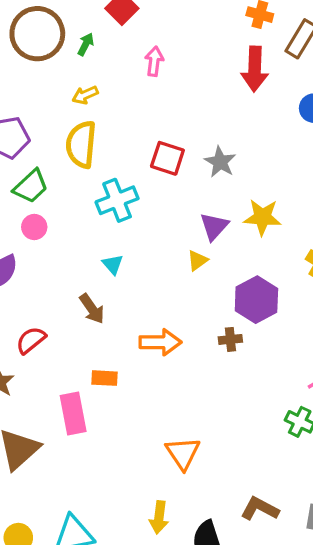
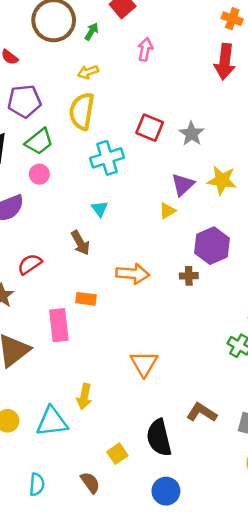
yellow arrow: (159, 517) -> (84, 397), moved

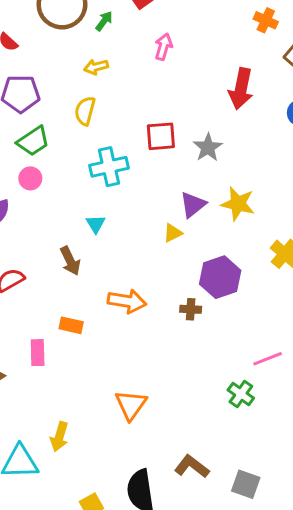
red arrow: (225, 62) -> (241, 89), moved
yellow semicircle: (82, 111) -> (85, 111), size x0.7
red square: (150, 128) -> (161, 136), turned -32
pink rectangle: (59, 325) -> (38, 353), size x0.7

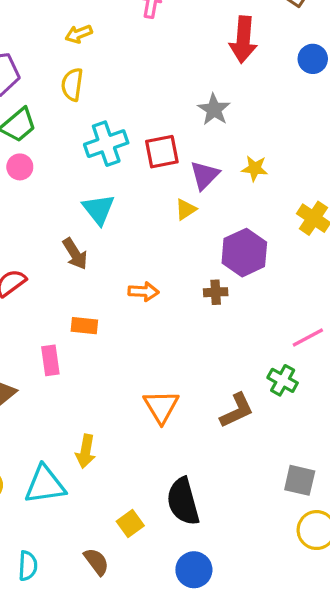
red square: (161, 136) -> (162, 152), moved
yellow star: (238, 204) -> (255, 168), size x0.7
cyan triangle: (96, 224) -> (99, 209), size x1.5
orange arrow: (127, 301) -> (143, 292), size x0.7
brown L-shape: (192, 466) -> (237, 411), moved, turned 124

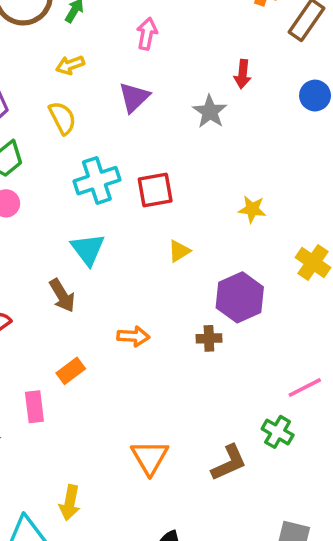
red arrow: (243, 40) -> (243, 74), size x0.6
yellow semicircle: (72, 84) -> (62, 118), turned 144
gray star: (214, 109) -> (210, 112), moved
purple triangle: (205, 175) -> (134, 97), moved
orange rectangle: (84, 326) -> (71, 371), turned -44

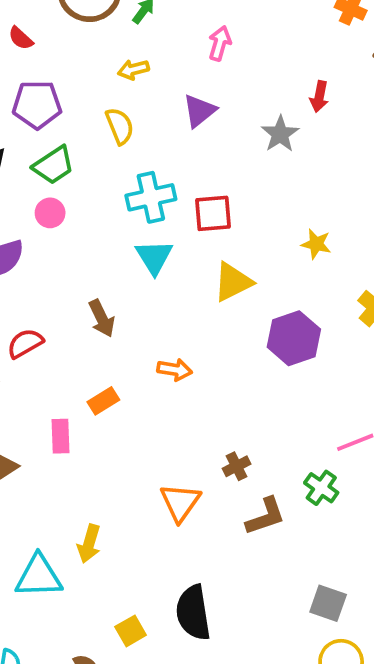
cyan triangle: (88, 249) -> (154, 257), moved
yellow triangle: (179, 251) -> (233, 282), size x1.6
brown cross: (209, 338) -> (237, 466), moved, turned -30

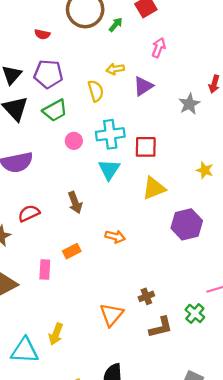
red semicircle: (21, 38) -> (42, 34), turned -35
yellow arrow: (133, 70) -> (115, 69), moved
pink circle: (50, 213) -> (74, 141), moved

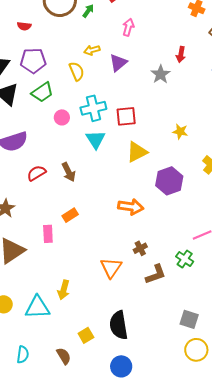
red semicircle: (29, 213) -> (37, 173), moved
orange arrow: (115, 237) -> (131, 207), moved, size x1.4

